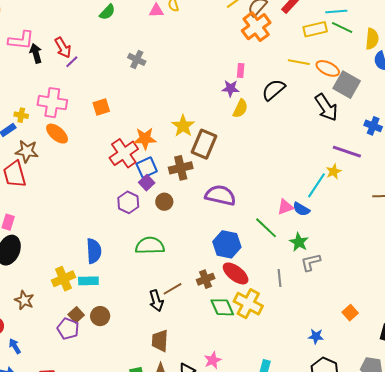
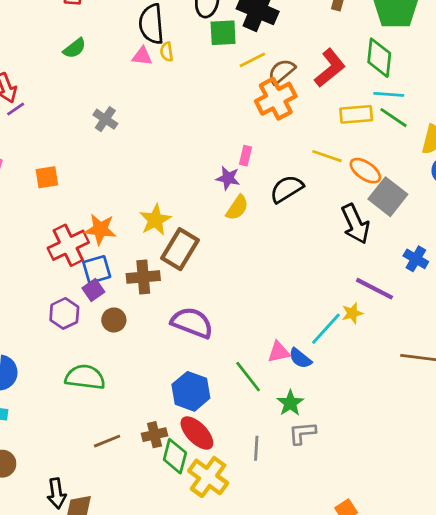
black arrow: (156, 301) -> (57, 493), moved
green diamond: (222, 307) -> (175, 456), moved, turned 30

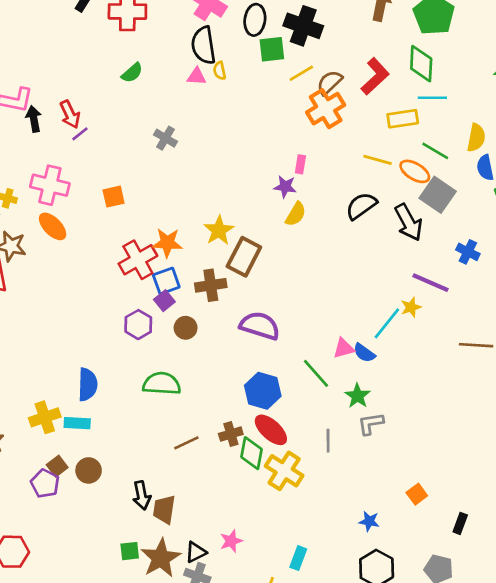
green line: (394, 118) -> (435, 151), moved
black semicircle: (287, 189) -> (361, 206), moved

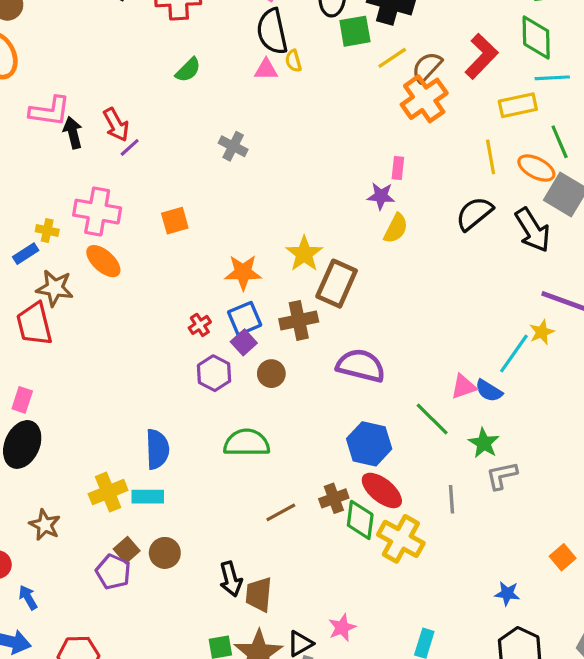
green line: (435, 151) -> (560, 142), turned 40
yellow line: (378, 160) -> (491, 157), turned 68
red cross: (138, 260) -> (200, 325), moved, size x0.5

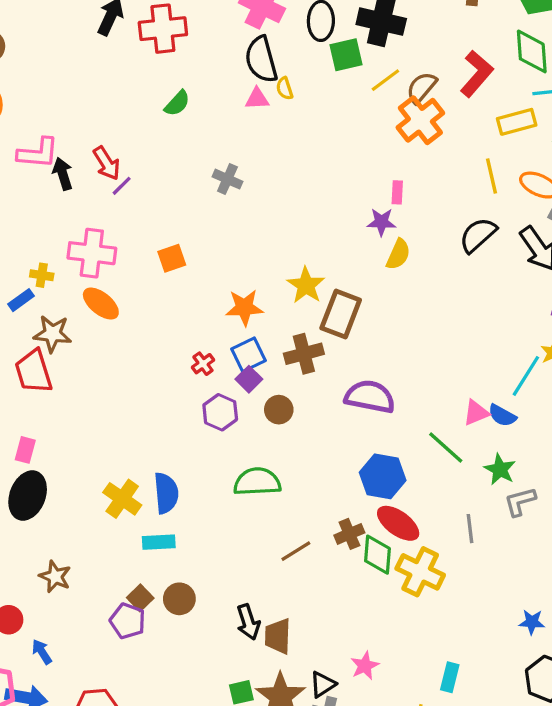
yellow cross: (108, 492) -> (122, 499), moved, turned -30

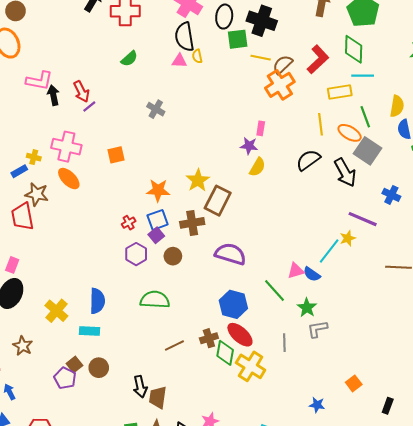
yellow line: (385, 80) -> (261, 58), turned 42
yellow cross: (122, 499) -> (56, 311), moved

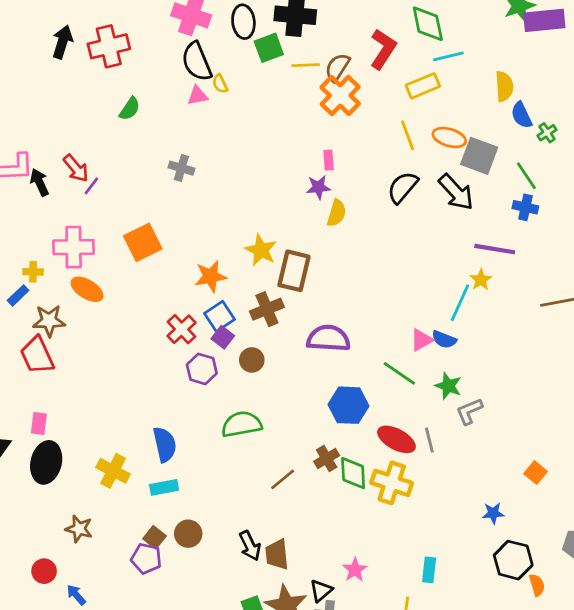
green line: (365, 117) -> (526, 176), moved
orange square: (116, 155) -> (143, 242), size x1.5
red cross: (129, 223) -> (182, 329), size x1.5
red ellipse: (240, 335) -> (396, 439), moved

